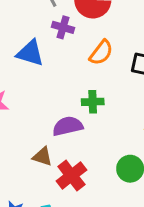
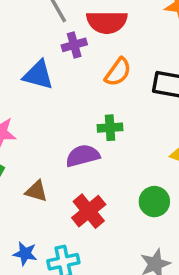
purple cross: (63, 27) -> (74, 45), turned -30
brown triangle: (42, 157) -> (36, 191), moved

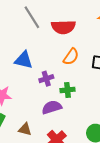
purple cross: (74, 45) -> (46, 79), moved

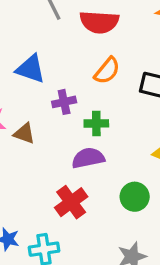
purple semicircle: (52, 107) -> (88, 158), moved
brown triangle: (25, 129) -> (24, 133), moved

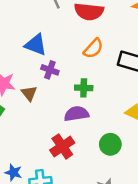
purple cross: (64, 102) -> (50, 70), moved, turned 30
brown triangle: (24, 133) -> (29, 93), turned 30

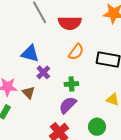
purple cross: (50, 70) -> (43, 72), turned 32
purple semicircle: (76, 114) -> (68, 105), turned -30

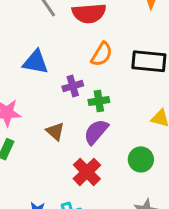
purple cross: (43, 72) -> (73, 86), moved, turned 32
brown triangle: (29, 93) -> (55, 131), moved

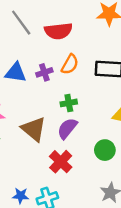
purple cross: (73, 86) -> (44, 72), moved
brown triangle: (55, 131) -> (34, 129), size x1.6

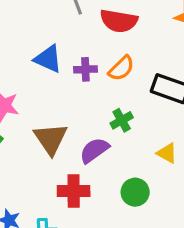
green cross: (69, 103) -> (122, 120), moved, turned -35
red cross: (61, 162) -> (74, 191), turned 30

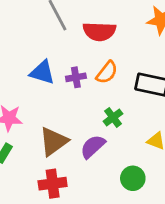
brown triangle: (51, 139) -> (53, 141), turned 36
red cross: (74, 191) -> (53, 184), moved

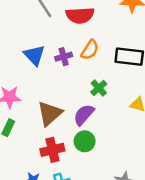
blue triangle: (42, 72) -> (34, 55), turned 35
green circle: (133, 178) -> (85, 141), moved

